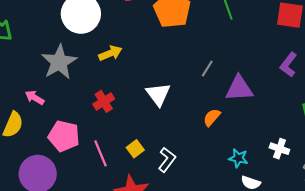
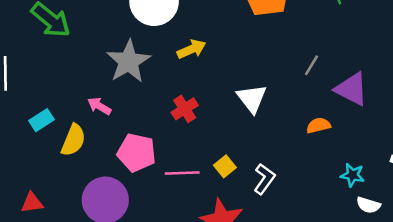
purple triangle: (239, 88) -> (351, 89), turned 32
orange semicircle: (212, 117) -> (318, 125), turned 36
pink line: (101, 153) -> (182, 173), turned -68

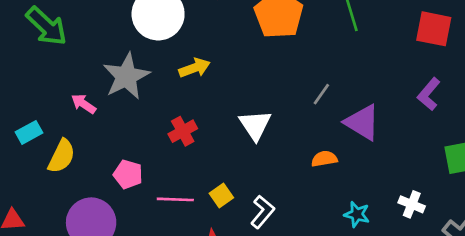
pink arrow: (99, 106) -> (84, 104), moved
pink pentagon: (137, 153) -> (128, 174), size x0.7

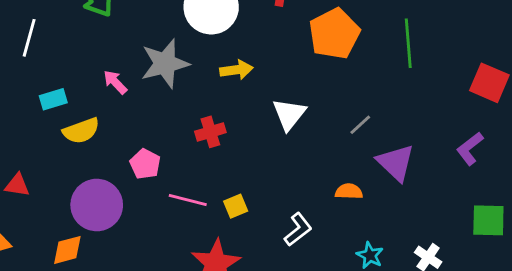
white triangle: (255, 125) -> (289, 114), moved
yellow semicircle: (62, 156) -> (81, 131), turned 32
white L-shape: (263, 212) -> (298, 229), moved

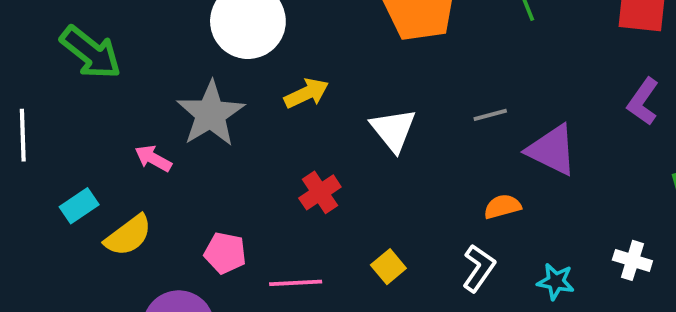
gray line: (360, 125) -> (490, 115), turned 45
red cross: (210, 132) -> (320, 192), moved
yellow square: (236, 206) -> (388, 267), moved
white L-shape: (298, 229) -> (479, 268), moved

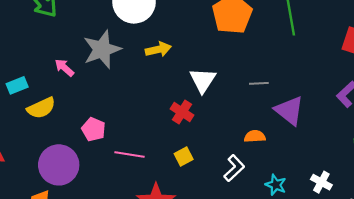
red cross: (320, 192) -> (182, 112), moved, turned -35

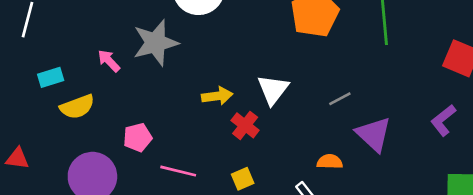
yellow arrow: (158, 49) -> (217, 96), moved
gray line: (259, 83) -> (340, 99), turned -30
pink pentagon: (94, 129) -> (138, 137), turned 30

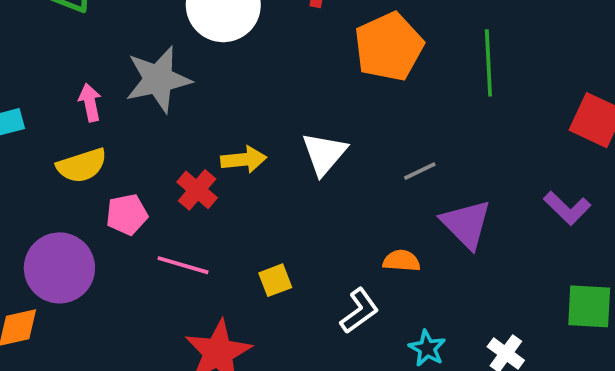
pink arrow: (109, 61) -> (90, 102), turned 30
yellow semicircle: (77, 107) -> (82, 166), moved
purple L-shape: (443, 120) -> (567, 208), turned -100
red cross: (245, 125) -> (197, 190), moved

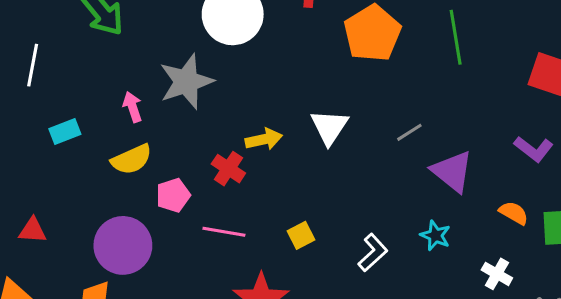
orange semicircle: (401, 261) -> (514, 213), moved, turned 32
cyan star: (427, 348) -> (435, 235), moved

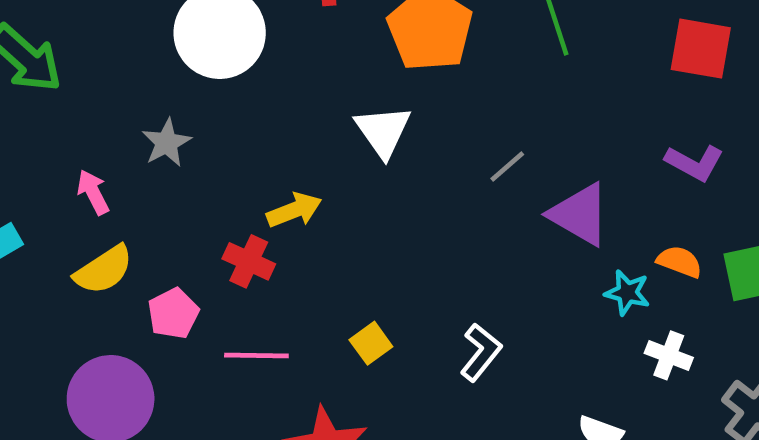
gray star: (186, 82) -> (167, 143), size x0.6
white triangle: (329, 127) -> (383, 131), moved
cyan star: (435, 235) -> (627, 293), moved

